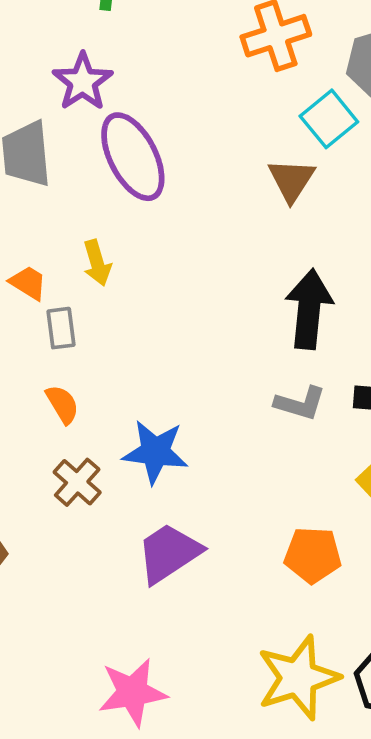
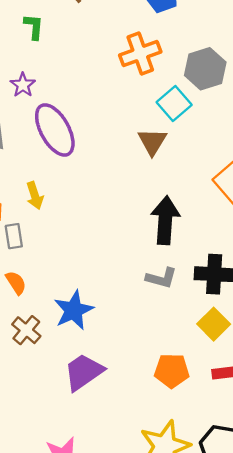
purple star: (83, 82) -> (23, 85), size x0.7
blue star: (155, 452) -> (74, 310), turned -30

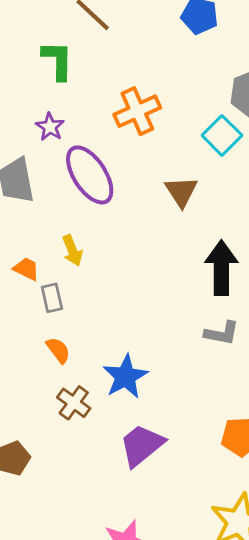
green L-shape: (34, 27) -> (58, 60), size x1.4
orange cross: (140, 54) -> (137, 111), moved
brown triangle: (152, 142) -> (181, 192), moved

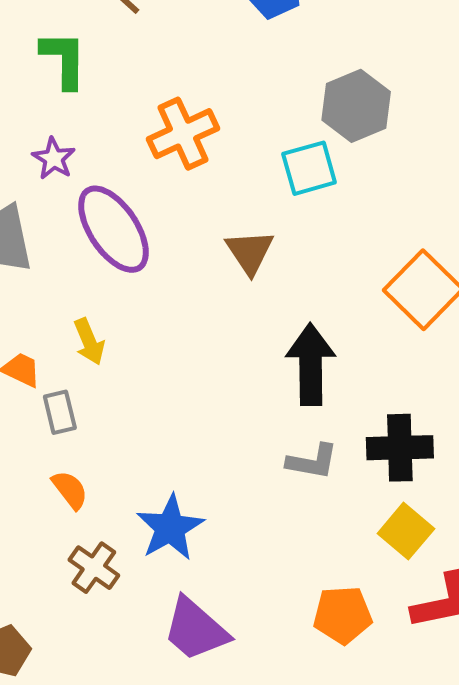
cyan square: (222, 135) -> (309, 168), turned 30
purple trapezoid: (142, 445) -> (196, 629), turned -99

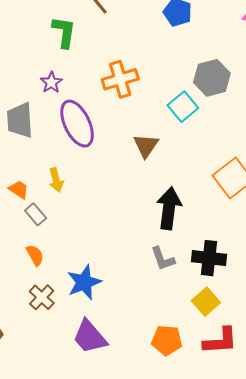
cyan square: (309, 168) -> (183, 107), turned -32
gray rectangle: (60, 412) -> (36, 214), turned -35
gray L-shape: (312, 462) -> (163, 259), turned 52

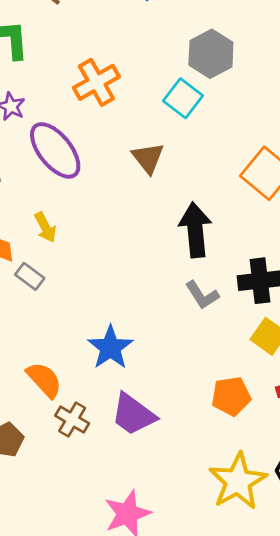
orange semicircle: (35, 255) -> (44, 380), moved, size x1.4
brown cross: (42, 297) -> (72, 420), moved

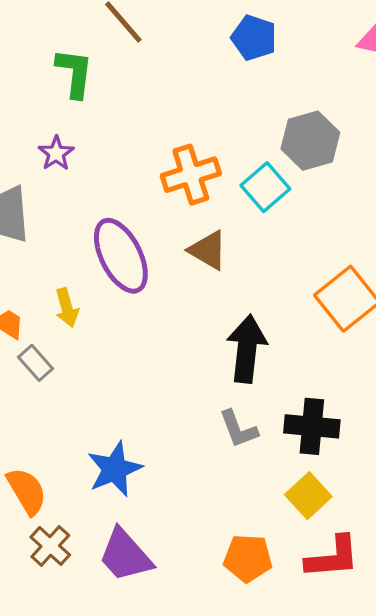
orange cross: (96, 82) -> (191, 175), moved
purple ellipse: (55, 150) -> (121, 256), moved
brown triangle: (148, 158) -> (208, 250), turned -33

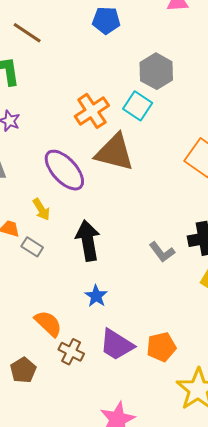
brown triangle: (208, 250) -> (115, 152), size x1.6
black arrow: (247, 349) -> (88, 241), moved
blue star: (115, 469) -> (96, 296), size x0.7
orange pentagon: (248, 558) -> (161, 347), moved

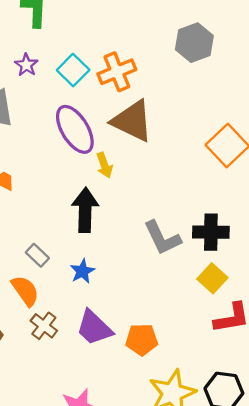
cyan square: (138, 106) -> (73, 70), moved
yellow arrow: (41, 209) -> (104, 165), moved
gray rectangle: (32, 247) -> (37, 255), moved
gray L-shape: (162, 252) -> (162, 238), size x1.4

